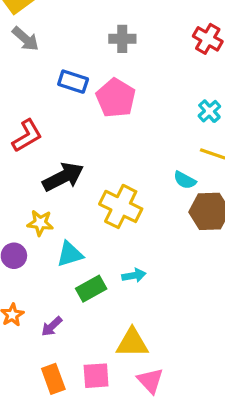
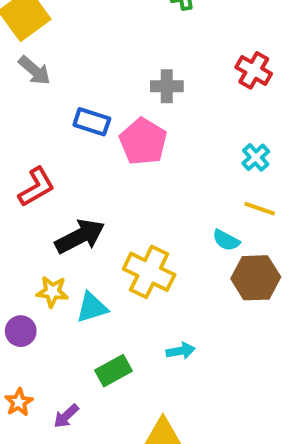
gray cross: (122, 39) -> (167, 86), moved
cyan triangle: (70, 254) -> (92, 307), moved
cyan arrow: (134, 275) -> (181, 351), moved

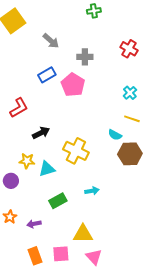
gray arrow: (35, 70) -> (51, 41), moved
blue rectangle: (92, 122) -> (47, 75), turned -48
black arrow: (80, 236) -> (41, 133), size x0.7
purple arrow: (66, 416) -> (34, 224), turned 32

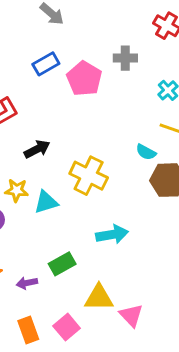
gray cross: (85, 57) -> (125, 58), moved
cyan arrow: (92, 191) -> (112, 234), size x1.5
green rectangle: (58, 201) -> (62, 264), moved
pink square: (61, 254) -> (67, 327), turned -36
pink triangle: (94, 257) -> (131, 315), moved

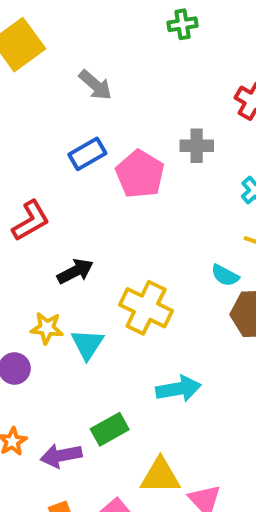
cyan triangle: (46, 202) -> (87, 344), turned -40
purple arrow: (27, 283) -> (61, 456), size x1.4

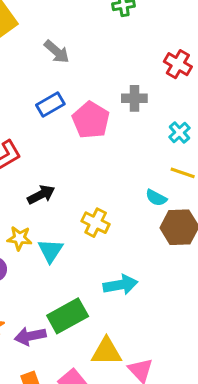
yellow cross: (146, 308) -> (96, 223), size x0.7
green rectangle: (110, 429) -> (68, 316), size x1.4

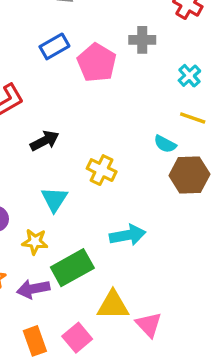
yellow star: (19, 238) -> (35, 242), moved

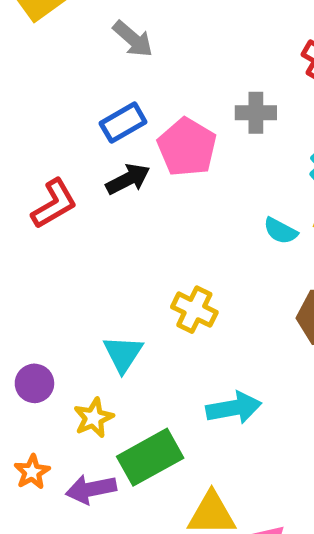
black arrow: (45, 141) -> (128, 179), moved
cyan semicircle: (165, 144) -> (280, 231), moved
yellow star: (35, 242) -> (93, 418), turned -30

